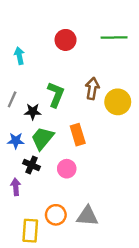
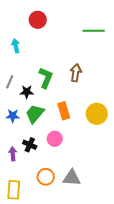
red circle: (66, 40) -> (38, 20), moved
yellow circle: (118, 102) -> (97, 114), moved
black cross: (32, 165) -> (30, 145), moved
yellow rectangle: (30, 231) -> (14, 190), moved

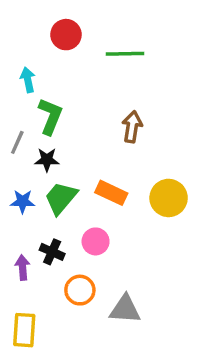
green line: (94, 31) -> (125, 54), moved
green L-shape: (46, 78) -> (50, 116), moved
orange rectangle: (64, 111) -> (111, 193), turned -48
orange circle: (46, 177) -> (80, 290), moved

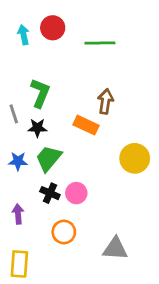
cyan arrow: (28, 80) -> (24, 35), moved
gray line: (17, 142) -> (14, 114), turned -42
orange rectangle: (111, 193) -> (86, 125), moved
black cross: (52, 252) -> (50, 193), moved
gray triangle: (125, 309) -> (115, 249), moved

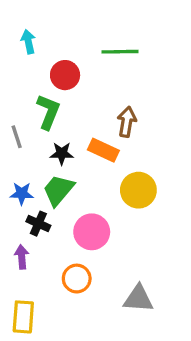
red circle: (53, 28) -> (65, 75), moved
black star: (37, 128) -> (62, 153), moved
yellow circle: (135, 158) -> (138, 190), moved
black cross: (50, 193) -> (38, 224), moved
pink circle: (76, 193) -> (92, 232), size x1.4

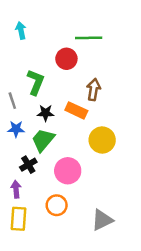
red circle: (65, 75) -> (66, 59), moved
blue star: (22, 193) -> (16, 129), moved
black cross: (38, 224) -> (28, 165), turned 35
gray triangle: (138, 299) -> (102, 220), turned -30
yellow rectangle: (23, 317) -> (18, 219), moved

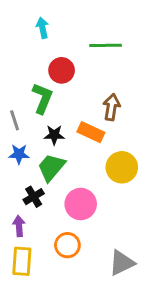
cyan arrow: (21, 30) -> (42, 28), moved
red circle: (66, 59) -> (62, 70), moved

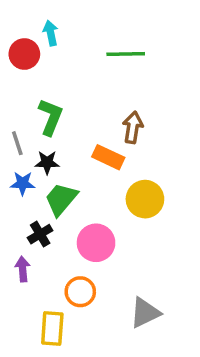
red circle: (62, 70) -> (24, 54), moved
black star: (54, 135) -> (47, 162), moved
yellow rectangle: (22, 261) -> (52, 328), moved

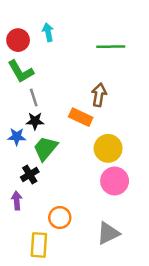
cyan arrow: (51, 33) -> (48, 32), moved
green line: (126, 54) -> (111, 47), moved
green L-shape: (51, 117) -> (21, 71), moved, turned 128
gray line: (17, 143) -> (34, 97), moved
pink circle: (96, 243) -> (115, 181), moved

